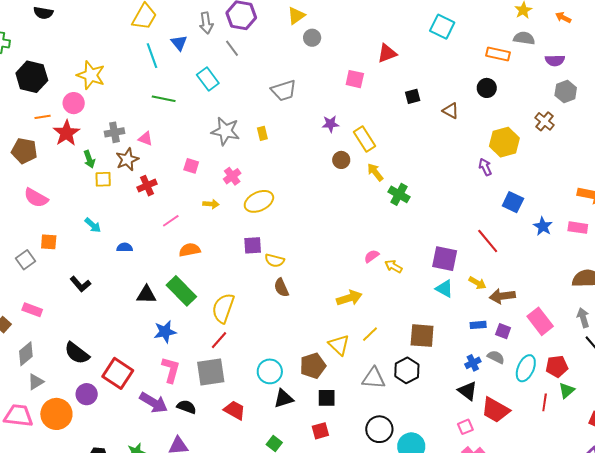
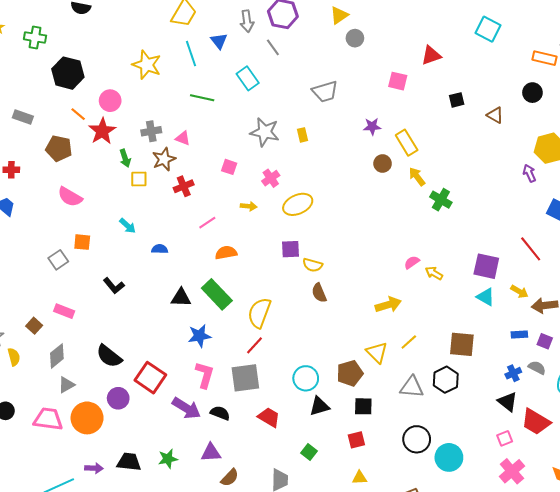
yellow star: (91, 75) -> (147, 65), moved
orange line: (43, 117) -> (78, 114), turned 49

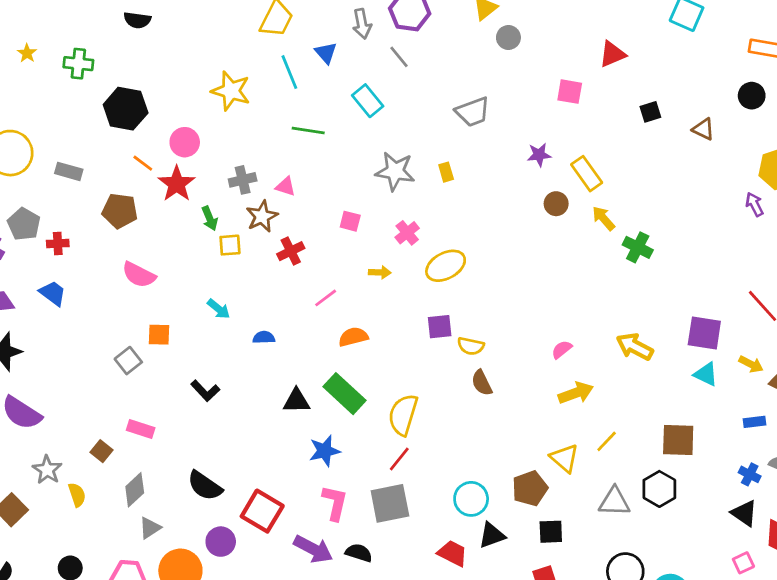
pink semicircle: (412, 262) -> (562, 349), moved
yellow arrow: (434, 273) -> (635, 347), size x1.5
blue cross: (513, 373) -> (750, 474), turned -35
red trapezoid: (269, 417) -> (452, 553), moved

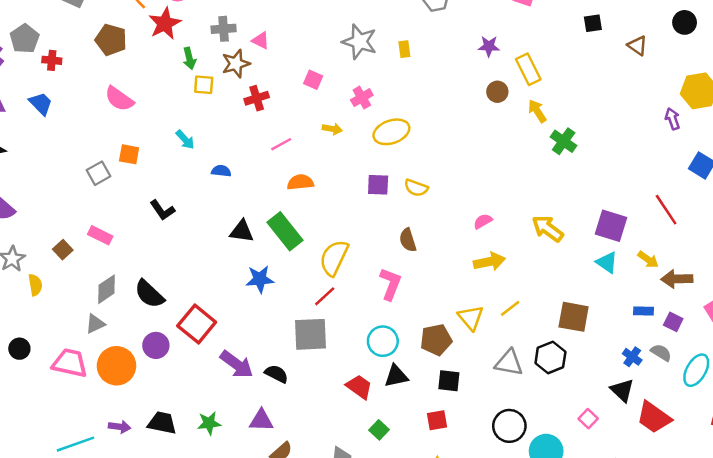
yellow semicircle: (471, 346) -> (416, 188), moved
gray diamond: (135, 490) -> (107, 289), moved
pink L-shape: (335, 503) -> (390, 284), moved
pink square: (743, 563) -> (588, 419), moved, turned -30

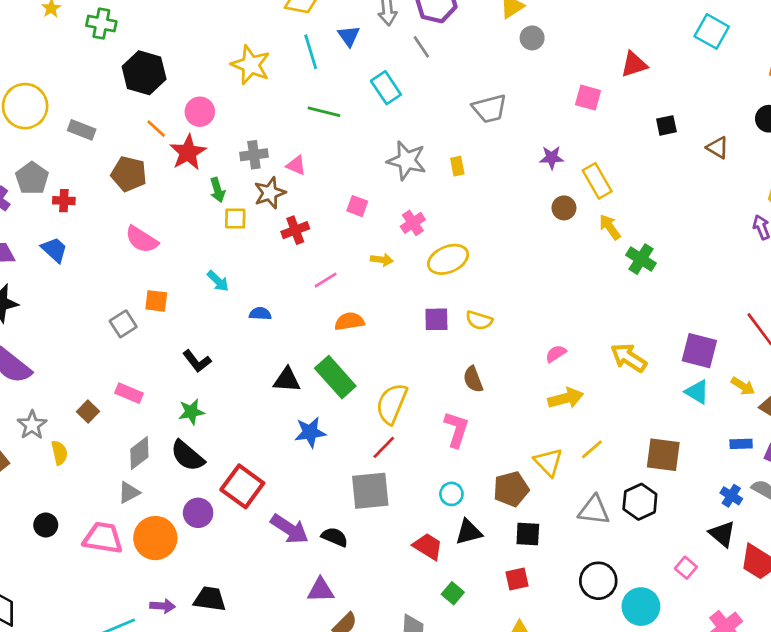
cyan circle: (383, 341) -> (451, 494), size x0.7
green star: (209, 423) -> (191, 412), moved

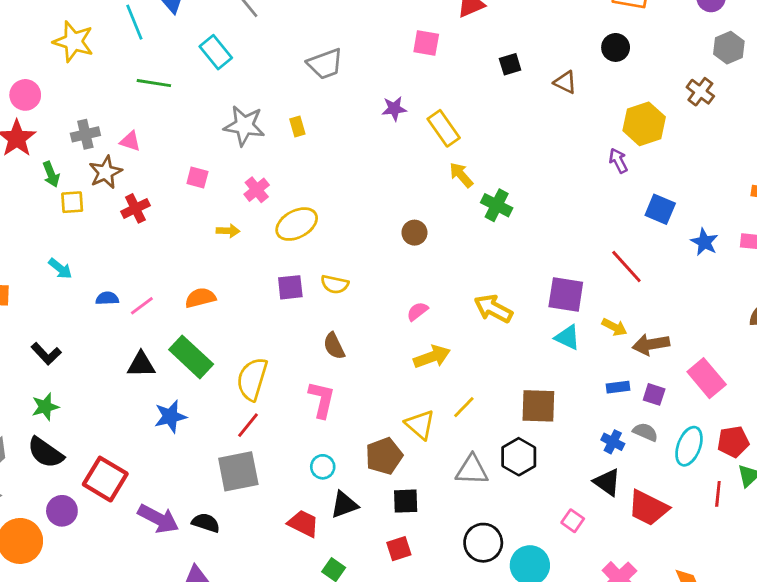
brown circle: (564, 208) -> (414, 233), moved
pink line: (326, 280) -> (142, 306), moved

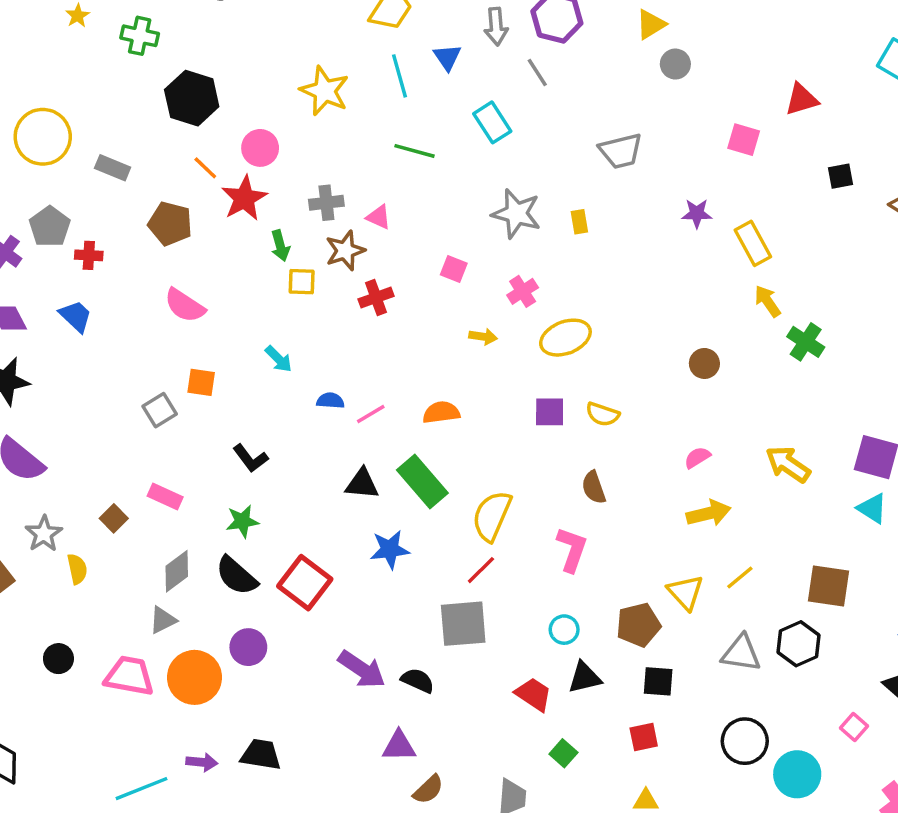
red square: (105, 479) -> (305, 583), moved

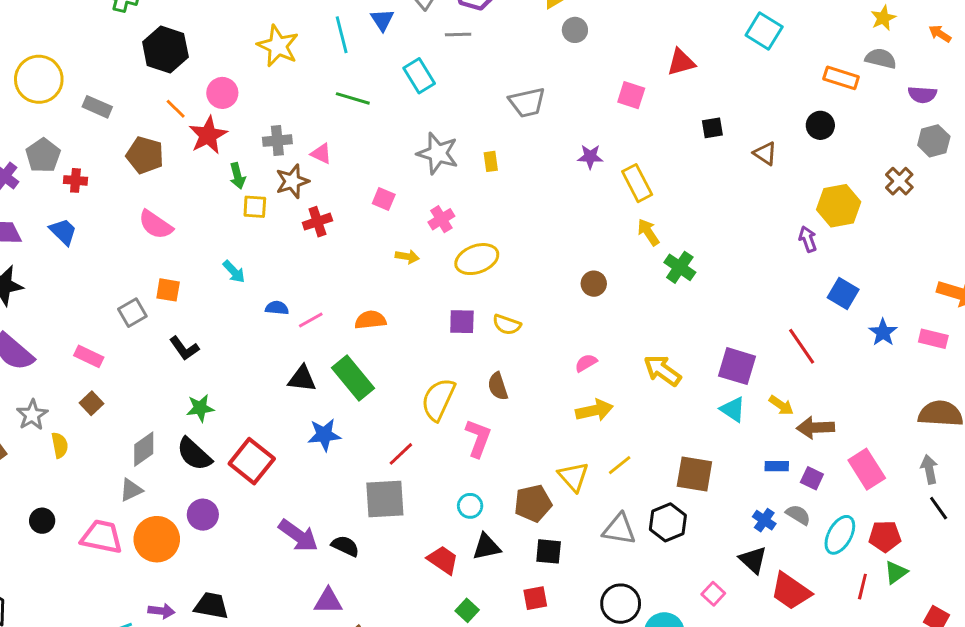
gray line: (537, 73) -> (458, 35), turned -60
black L-shape: (251, 458) -> (184, 348), moved
pink rectangle: (165, 496) -> (89, 356), moved
yellow semicircle: (492, 516) -> (438, 399), moved

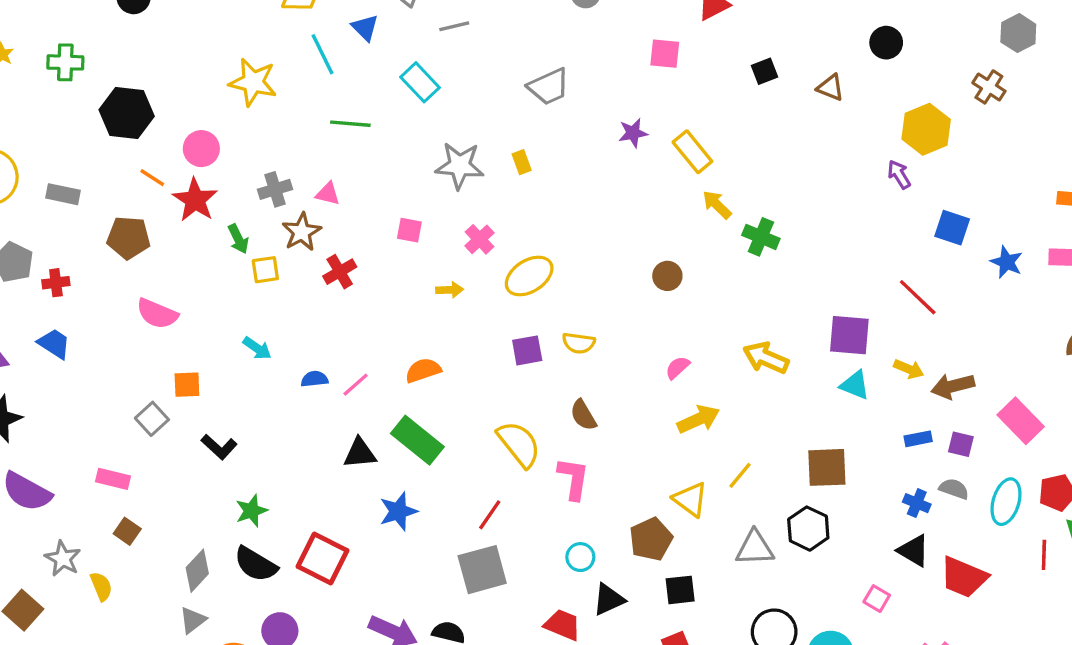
yellow semicircle: (438, 399) -> (519, 444), turned 129

